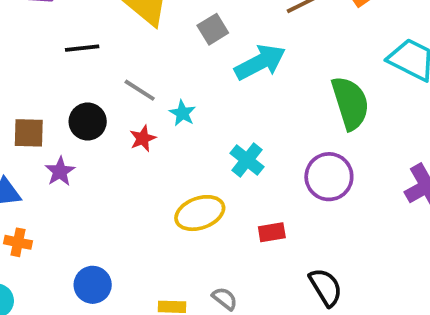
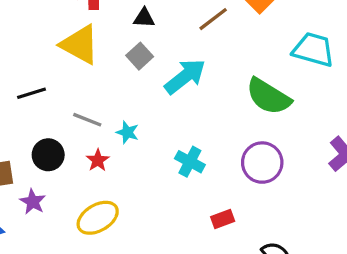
green semicircle: (350, 103) -> (268, 96), turned 150
yellow ellipse: (200, 213) -> (98, 218), moved

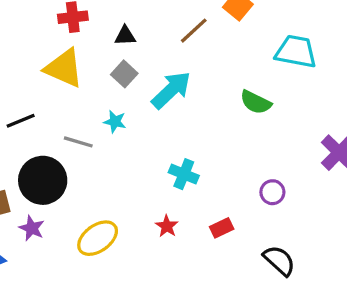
green semicircle: (268, 96) -> (256, 102), size x0.7
cyan star: (127, 132) -> (115, 122), moved
black circle: (48, 155) -> (43, 180), size x1.5
red star: (98, 160) -> (167, 226), moved
purple circle: (262, 163) -> (272, 192), moved, size x0.6

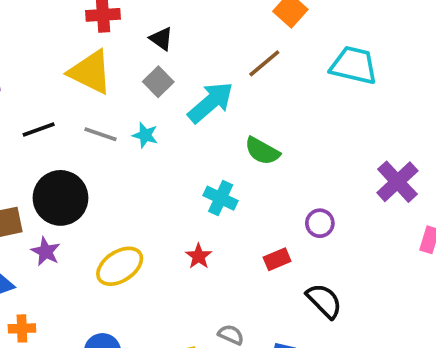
brown line: (194, 31) -> (264, 63), moved
black triangle: (125, 36) -> (161, 39), turned 35
green semicircle: (256, 102) -> (262, 151), moved
gray line: (78, 142) -> (100, 134), moved
red rectangle: (222, 228) -> (277, 259), moved

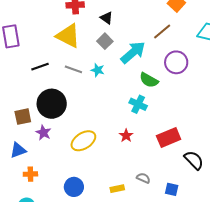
green semicircle: (262, 151) -> (149, 80), moved
purple circle: (320, 223) -> (176, 62), moved, size x1.5
red rectangle: (277, 259) -> (169, 137), size x1.6

